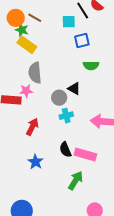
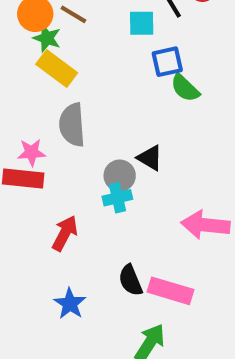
green semicircle: (91, 65) -> (185, 88), moved, turned 42
pink star: (26, 91) -> (32, 152), moved
cyan cross: (66, 116) -> (117, 198), moved

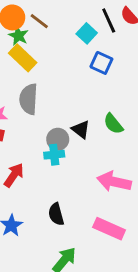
cyan square: (142, 23) -> (87, 33), turned 36
blue square: (167, 62) -> (101, 63), turned 30
green semicircle: (185, 88) -> (113, 124), moved
pink rectangle: (170, 291) -> (109, 229), moved

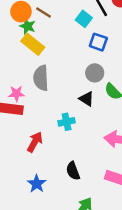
gray circle: (58, 139) -> (95, 73), moved

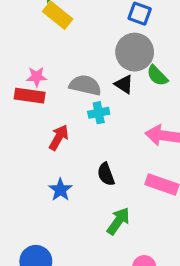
gray circle: (95, 73) -> (135, 52), size x1.6
gray semicircle: (41, 78) -> (85, 85), moved, turned 105

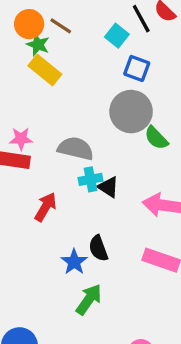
black triangle: (124, 84) -> (108, 187), moved
blue star: (60, 190) -> (74, 262), moved
green arrow: (118, 221) -> (89, 299), moved

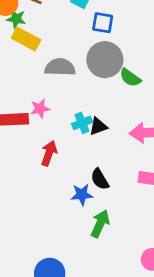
pink star: (21, 139) -> (40, 109), moved
gray semicircle: (76, 148) -> (60, 67), moved
black triangle: (108, 187) -> (98, 126), turned -42
blue star: (74, 262) -> (82, 195), turned -30

